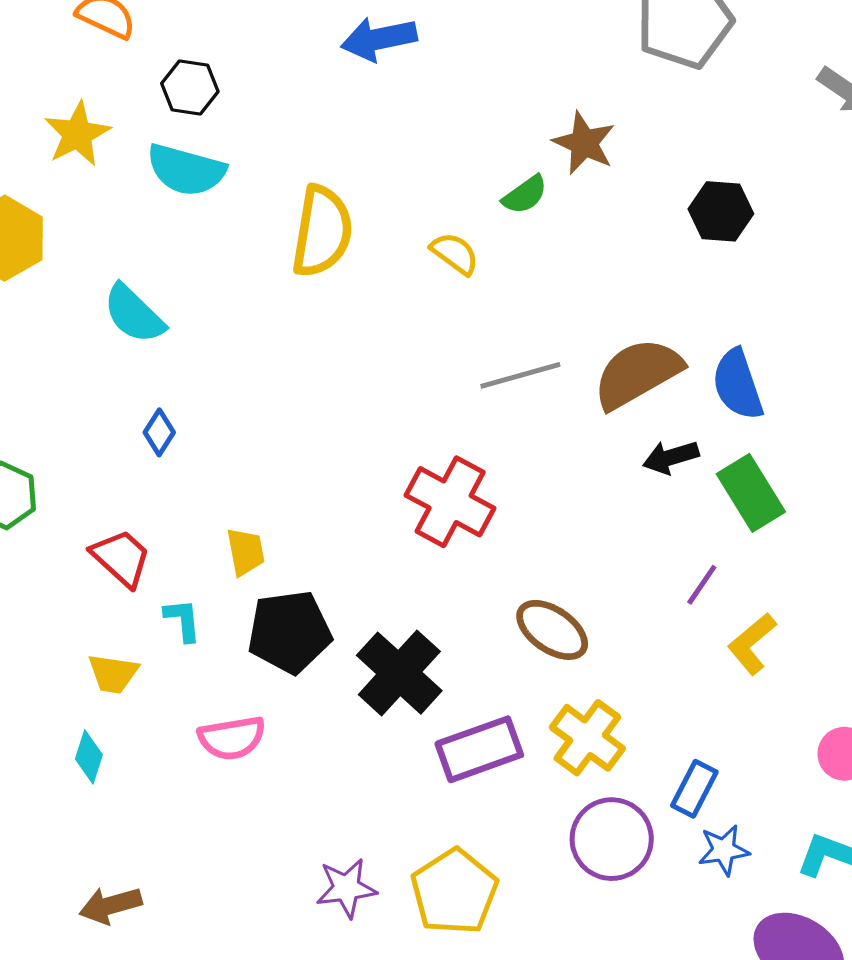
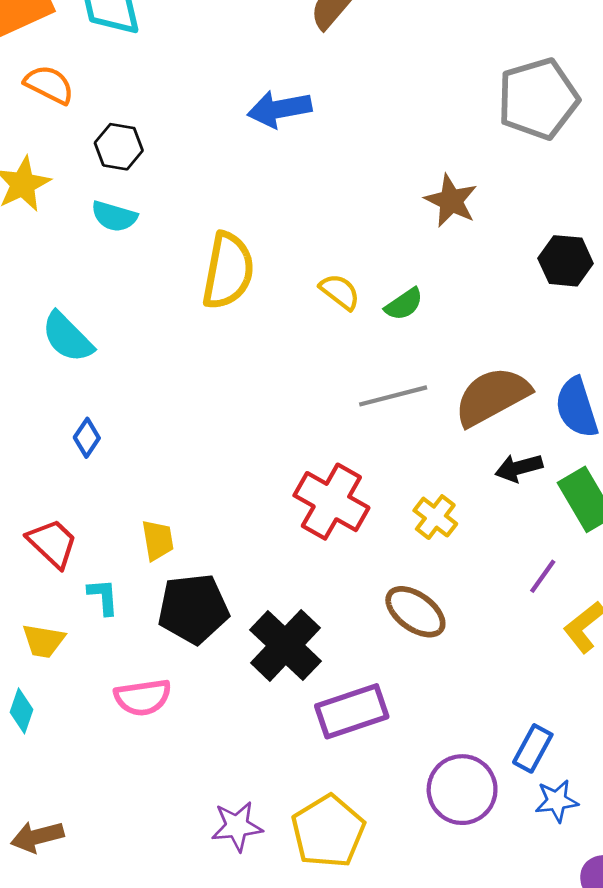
cyan semicircle: (186, 170) -> (114, 216), size x0.7
green semicircle: (525, 195) -> (404, 304), moved
yellow cross: (587, 738) -> (435, 517), moved, size x0.7

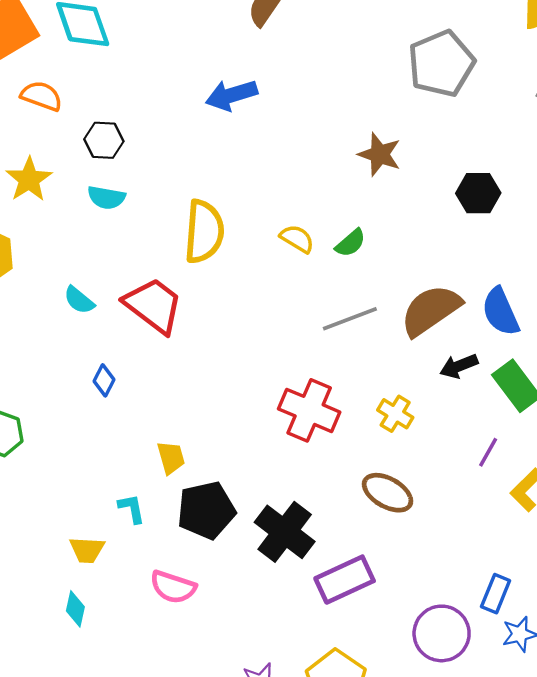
cyan semicircle: (67, 337) -> (79, 300), size x0.7
red trapezoid: (52, 543) -> (153, 305), moved, size x1.4
pink semicircle: (143, 697) -> (173, 587), turned 33

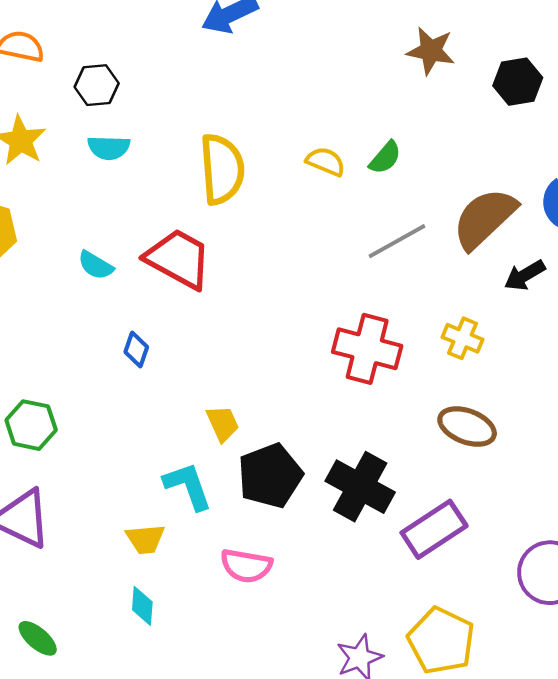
brown star: (380, 154) -> (431, 51), moved
cyan L-shape: (132, 508) -> (188, 486), size x1.5

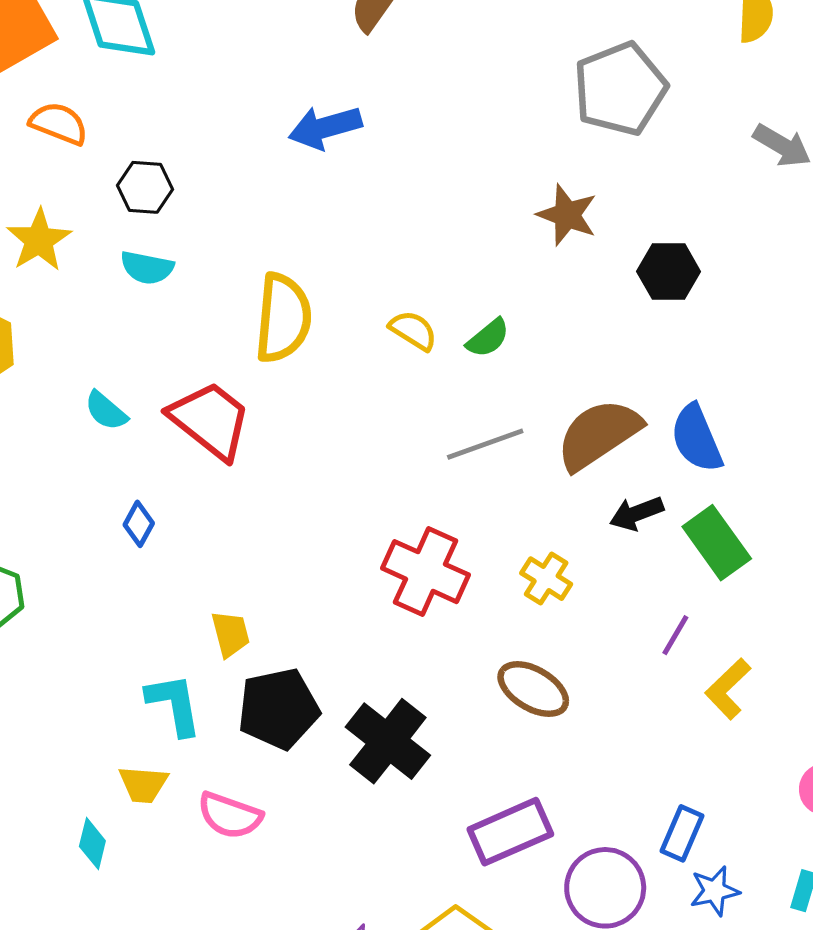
purple rectangle: (434, 529) -> (510, 832), moved
yellow trapezoid: (145, 539) -> (143, 784), moved

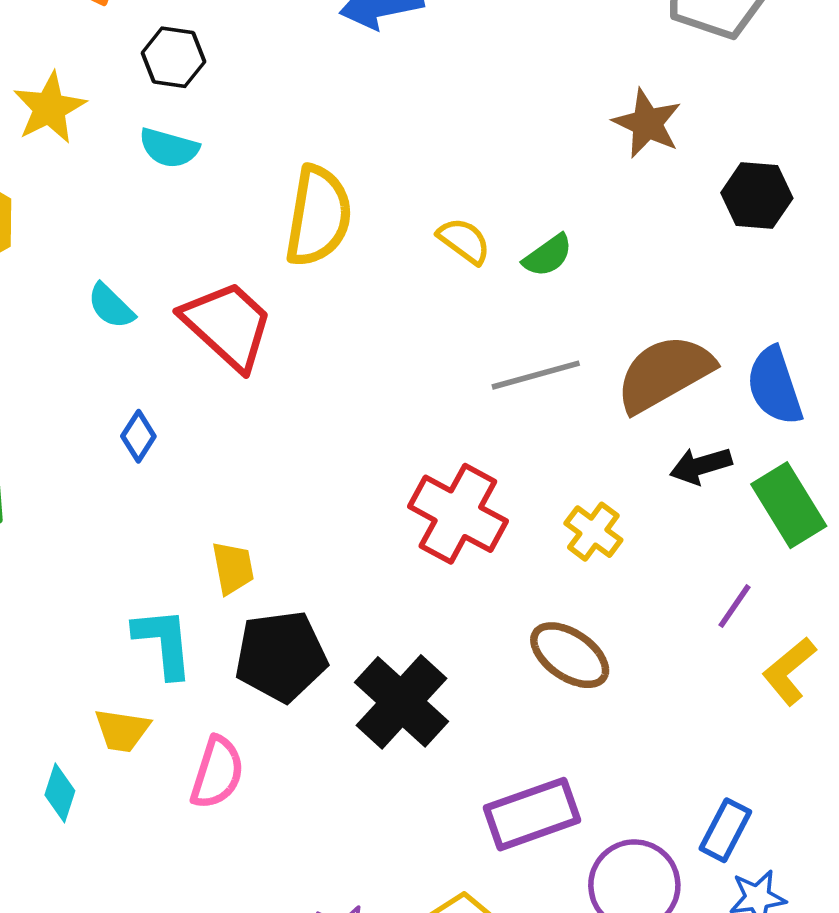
pink semicircle: (230, 815) -> (217, 773), turned -96

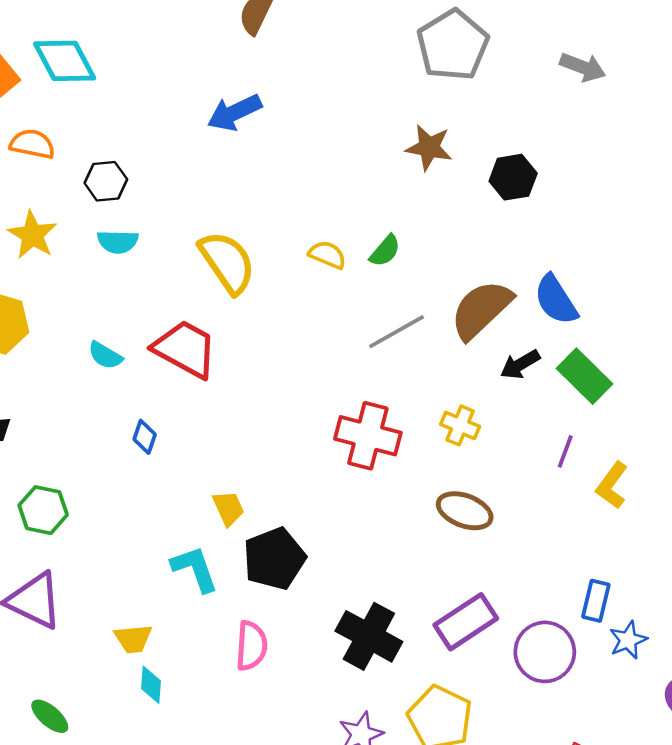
yellow semicircle: (318, 216) -> (227, 262), turned -30
black cross: (401, 702) -> (369, 636), moved
yellow trapezoid: (122, 730) -> (133, 639), moved

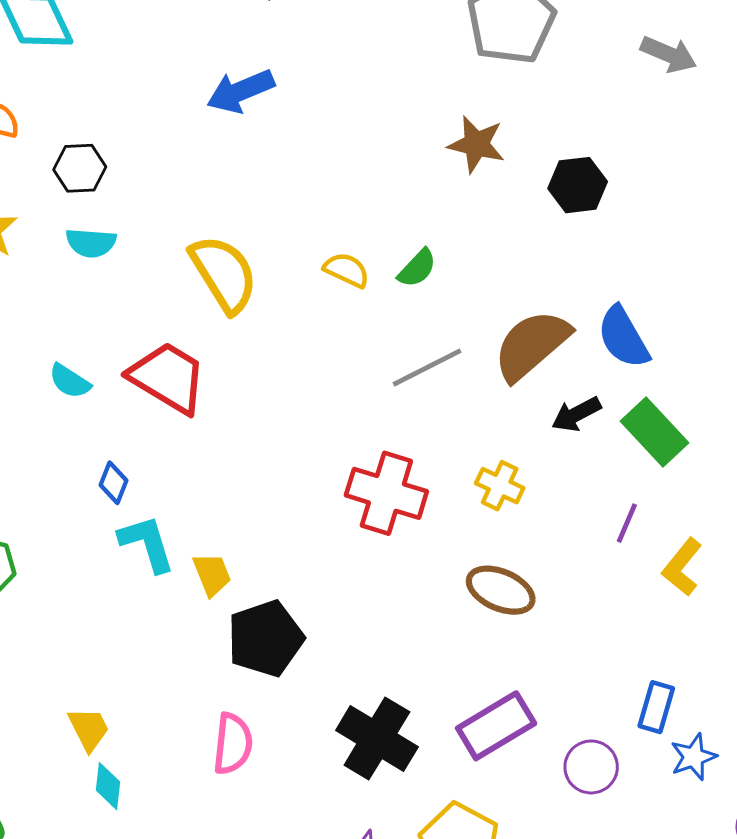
cyan L-shape: (195, 569) -> (147, 544), moved
yellow trapezoid: (133, 639) -> (89, 729), turned -114
purple circle: (545, 652) -> (591, 767), size x0.7

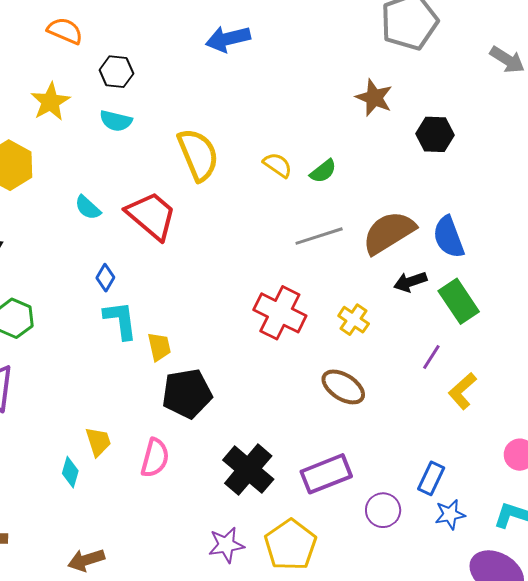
yellow trapezoid: (89, 729) -> (98, 442), moved

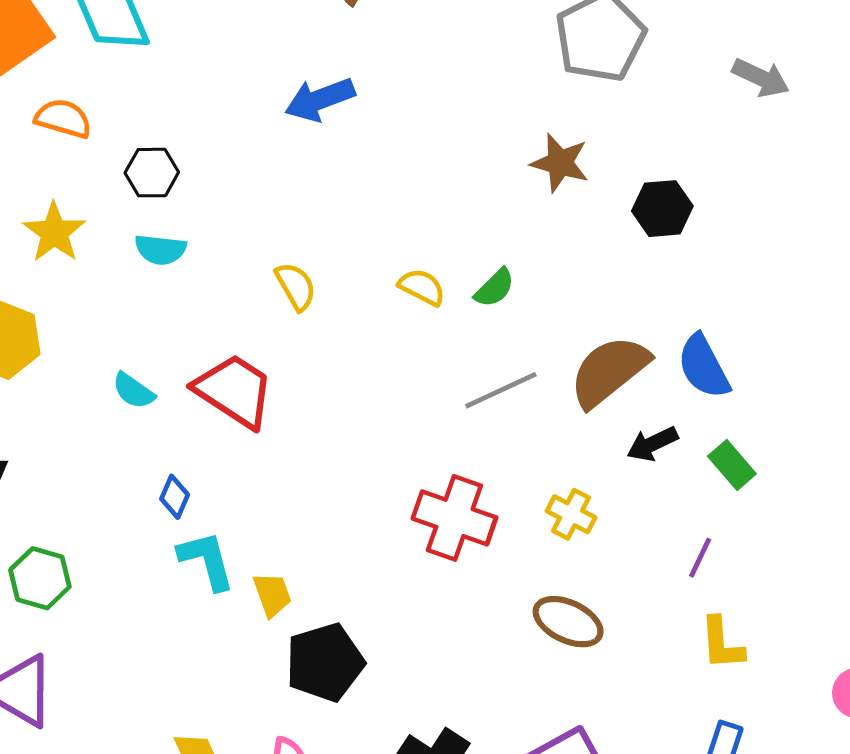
yellow semicircle: (198, 155) -> (296, 286), size x0.6
green rectangle: (459, 301) -> (732, 465), size x0.7
yellow L-shape: (462, 391) -> (722, 644), moved, turned -45

